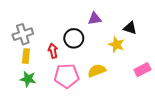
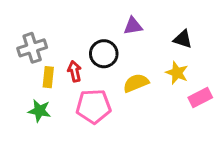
yellow star: (116, 45) -> (177, 73), moved
yellow rectangle: (26, 56) -> (48, 77), moved
yellow semicircle: (97, 71) -> (136, 83), moved

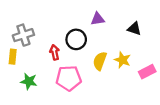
yellow star: (177, 73) -> (122, 60), moved
yellow rectangle: (48, 77) -> (13, 57), moved
yellow semicircle: (136, 83) -> (100, 61), turned -48

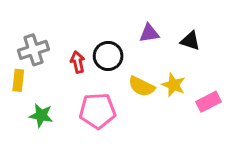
purple triangle: (98, 19) -> (149, 33), moved
red arrow: (55, 52) -> (78, 62), moved
yellow semicircle: (100, 61) -> (142, 86), turned -84

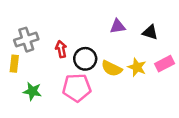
black circle: (108, 56) -> (85, 59), moved
pink rectangle: (209, 102) -> (165, 64), moved

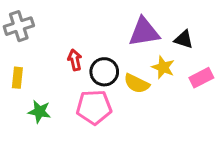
purple triangle: (118, 26) -> (144, 32), size x1.6
gray cross: (26, 40) -> (19, 26), moved
yellow star: (137, 67) -> (163, 67), moved

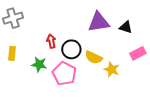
yellow star: (163, 67) -> (112, 69), moved
pink pentagon: (94, 107) -> (64, 74), turned 30
green star: (39, 112) -> (39, 64), moved

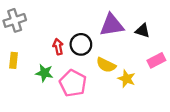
black circle: (71, 49) -> (81, 44), moved

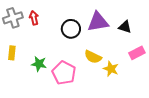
black circle: (81, 44) -> (71, 29), moved
red arrow: (58, 47) -> (34, 18), moved

